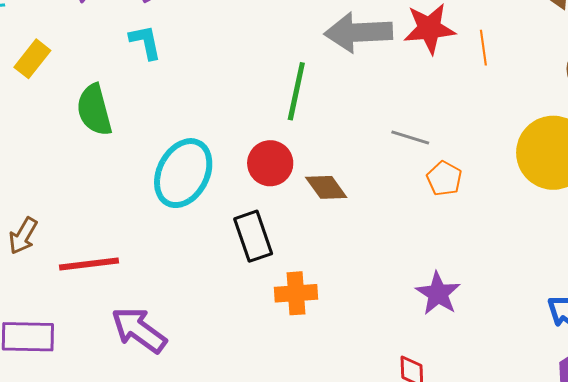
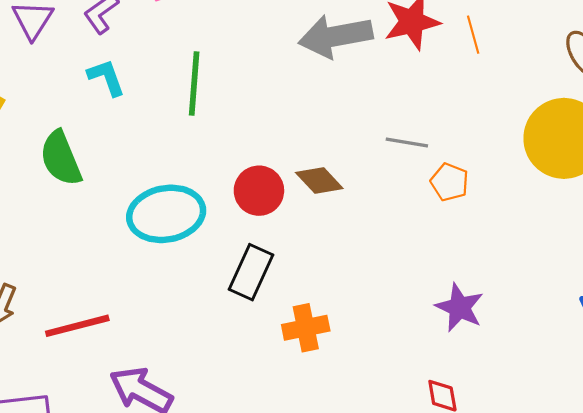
green line: (296, 91) -> (194, 83), moved
cyan ellipse: (183, 173) -> (166, 214), turned 60
brown diamond: (326, 187) -> (319, 180), moved
black rectangle: (253, 236) -> (251, 272), turned 51

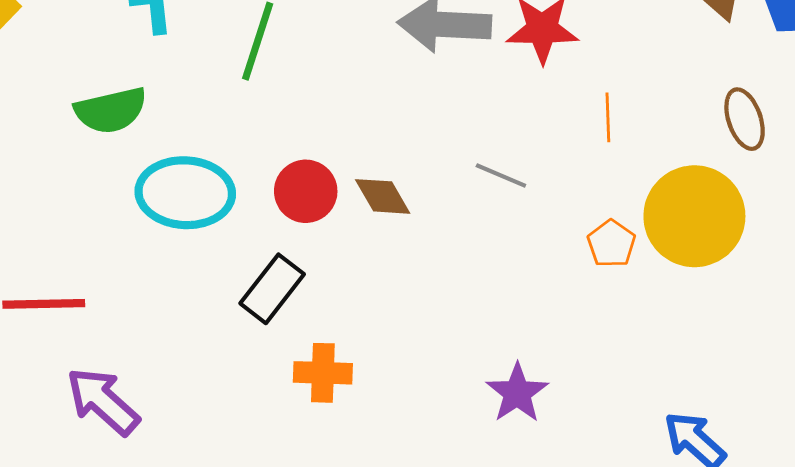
orange line: (473, 35) -> (608, 117), moved
green semicircle: (61, 158) -> (111, 110), moved, turned -94
orange pentagon: (450, 182) -> (611, 244), moved

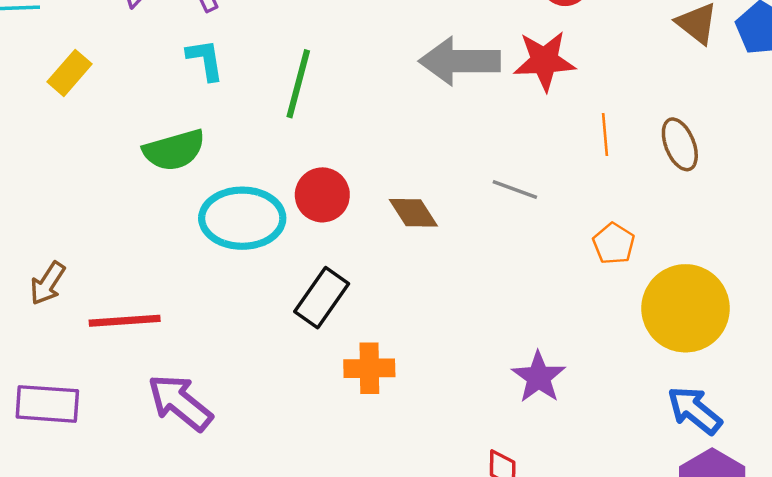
brown ellipse: (745, 119) -> (680, 144), moved
red circle: (306, 191) -> (322, 195), moved
yellow circle: (694, 216) -> (686, 308), moved

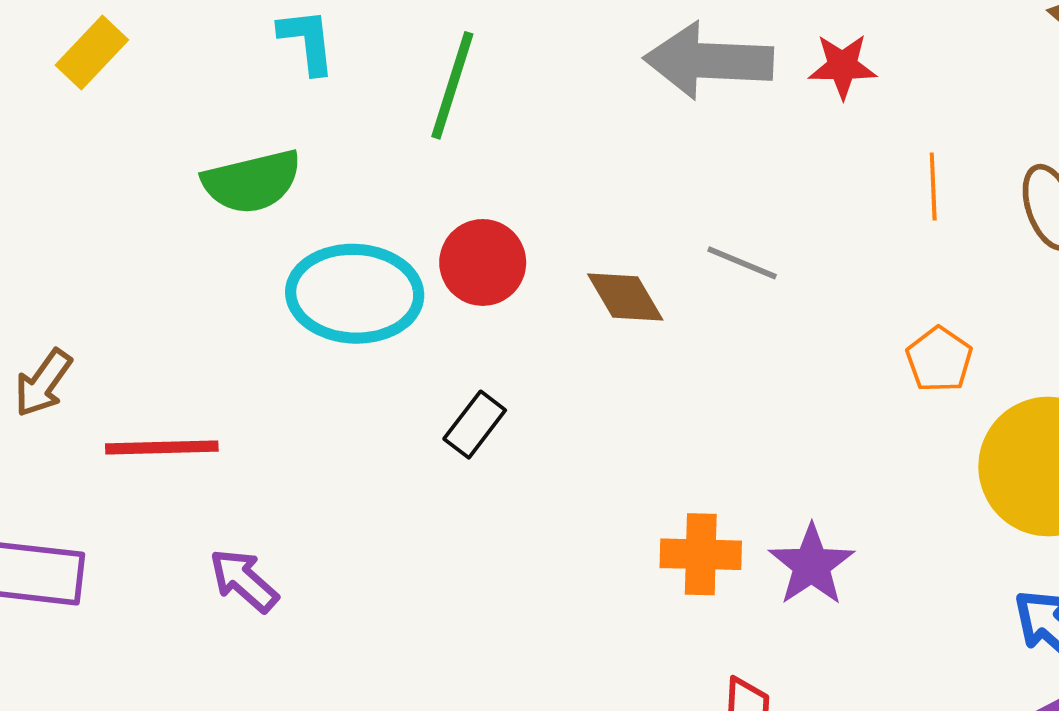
red star: (544, 61) -> (842, 66), size x0.7
gray line: (515, 189) -> (742, 263), moved
black rectangle: (322, 298) -> (475, 425), size x0.7
orange cross: (369, 368) -> (701, 554), moved
purple arrow: (180, 403) -> (244, 580), size x0.7

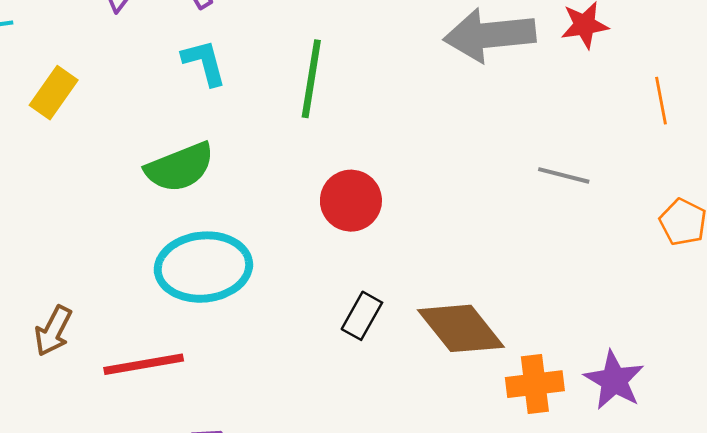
gray line: (742, 263) -> (564, 175), moved
cyan ellipse: (355, 294) -> (203, 267), moved
brown diamond: (625, 297) -> (461, 328), moved, size x1.5

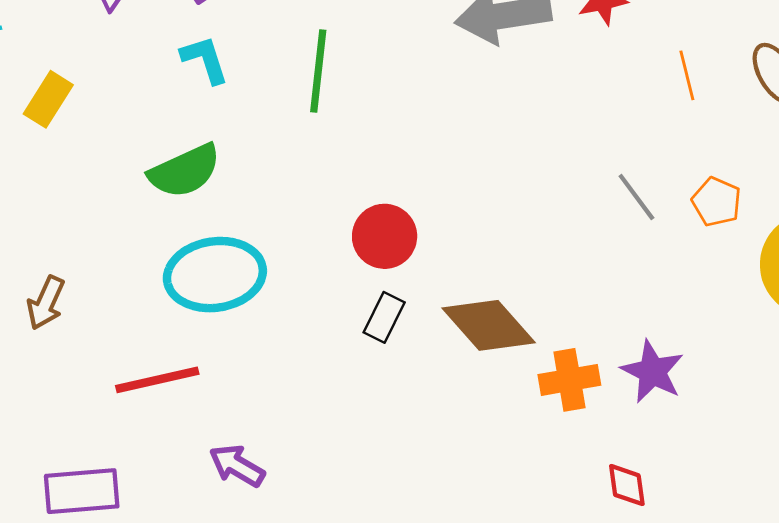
gray line: (564, 175) -> (636, 197), moved, turned 42
red circle: (351, 201) -> (385, 236), moved
brown arrow: (53, 331) -> (46, 303), moved

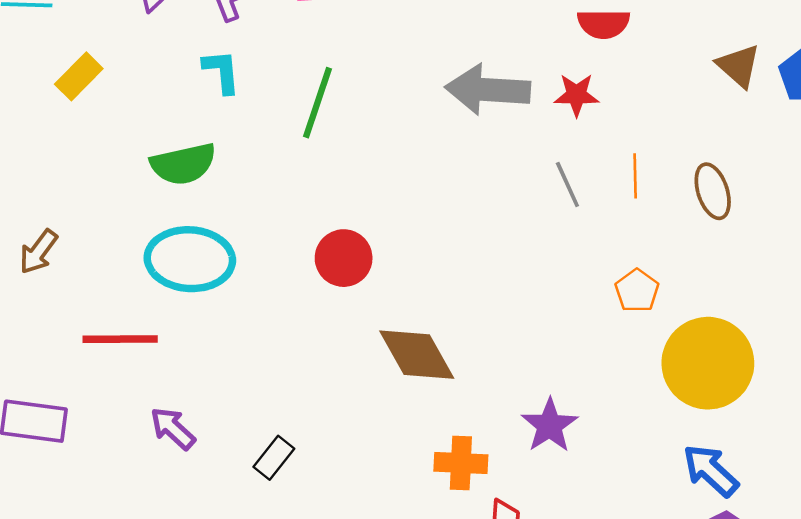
gray line: (636, 197) -> (567, 184), moved
black rectangle: (384, 317) -> (274, 458), moved
orange cross: (569, 380) -> (461, 463), moved

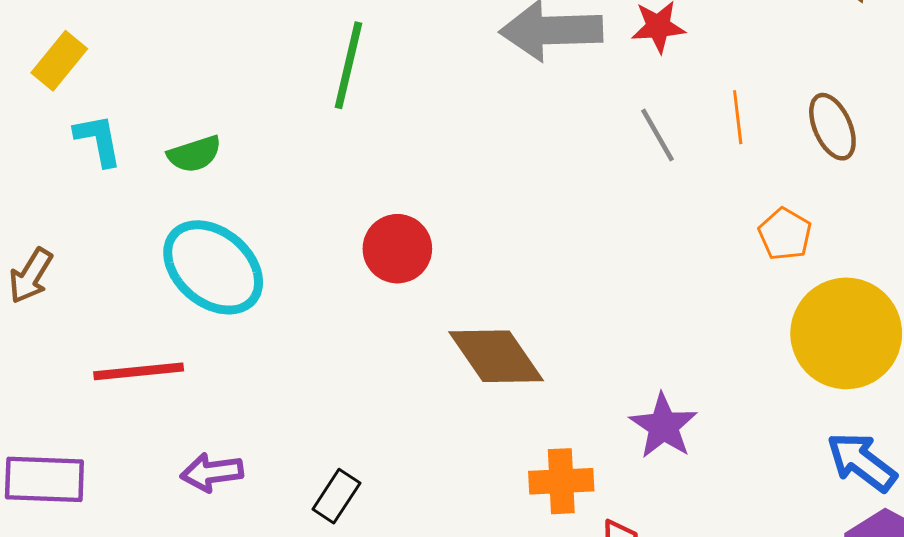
cyan L-shape: (222, 71) -> (98, 140), moved
green semicircle: (183, 164) -> (194, 154), size x0.7
cyan ellipse: (190, 259) -> (213, 267), turned 42
orange pentagon: (637, 291) -> (785, 234), moved
purple arrow: (173, 428) -> (212, 472), turned -45

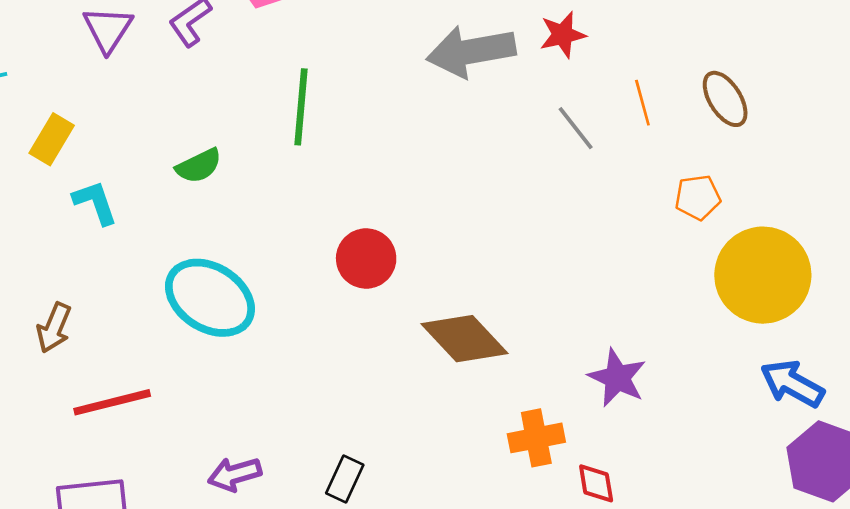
green semicircle: (194, 154) -> (199, 166), moved
orange pentagon: (785, 234) -> (698, 197), turned -30
red line: (139, 371) -> (112, 402), moved

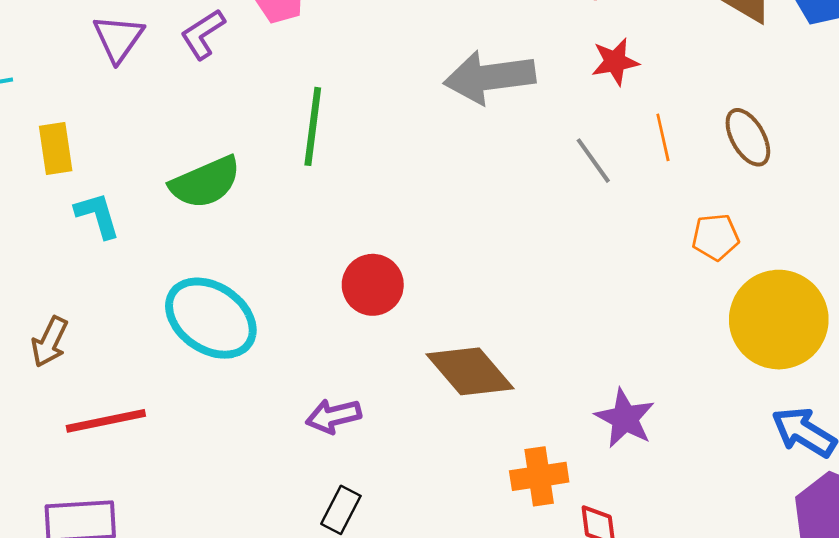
red star: (563, 35) -> (615, 62), moved
yellow rectangle: (52, 139) -> (56, 148), turned -42
green semicircle: (199, 166) -> (205, 182), size x1.5
purple arrow: (235, 474) -> (333, 416), moved

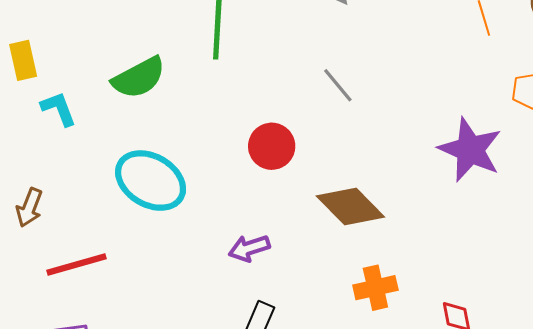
gray line: (593, 161) -> (338, 85), moved
purple star: (625, 418) -> (470, 150), moved, size x1.4
orange cross: (539, 476) -> (375, 288), moved

